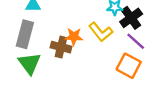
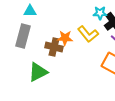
green triangle: (29, 63) -> (38, 72), moved, turned 40

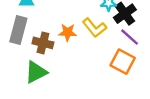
brown cross: (54, 47) -> (43, 43), moved

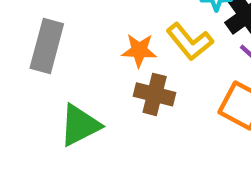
brown cross: (43, 43) -> (155, 94), moved

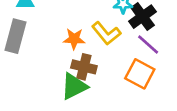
green triangle: (80, 125) -> (74, 86), moved

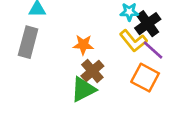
yellow L-shape: (106, 33) -> (133, 41), moved
brown cross: (84, 67) -> (92, 71), turned 35

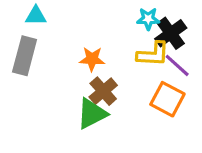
yellow L-shape: (133, 41) -> (153, 54), turned -48

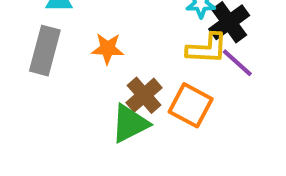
orange star: (92, 59) -> (108, 49), moved
orange square: (167, 99) -> (191, 105), moved

